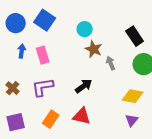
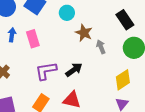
cyan circle: (85, 29) -> (67, 13), moved
purple L-shape: (43, 87) -> (46, 71), moved
yellow diamond: (133, 96) -> (123, 80), turned -45

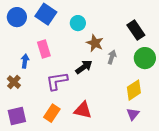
blue arrow: (12, 35) -> (25, 61), moved
gray arrow: (101, 47) -> (112, 57), turned 40
black arrow: (74, 70) -> (84, 67), moved

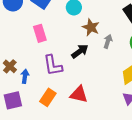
blue arrow: (25, 61) -> (25, 76), moved
purple L-shape: (57, 81) -> (53, 65), turned -90

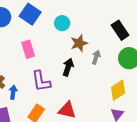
brown star: (91, 27) -> (79, 43), turned 30
black arrow: (80, 51) -> (68, 67), turned -36

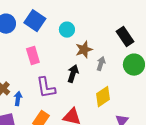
yellow diamond: (118, 90) -> (103, 97), moved

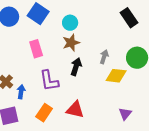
black rectangle: (125, 37) -> (129, 18), moved
brown star: (84, 50) -> (71, 43), moved
yellow diamond: (103, 97) -> (116, 76), moved, turned 40

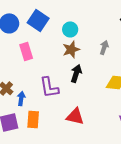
pink rectangle: (36, 49) -> (26, 51), moved
gray arrow: (104, 57) -> (104, 47), moved
orange rectangle: (44, 113) -> (33, 119), moved, turned -30

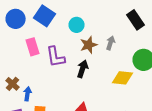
brown star: (71, 49) -> (89, 45), moved
purple L-shape: (49, 87) -> (56, 57), moved

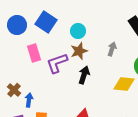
brown star: (89, 45) -> (79, 51), moved
purple L-shape: (56, 57) -> (57, 63), turned 80

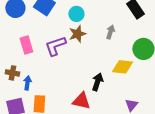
pink rectangle: (34, 53) -> (26, 45), moved
black arrow: (84, 75) -> (97, 82), moved
brown cross: (14, 90) -> (12, 73), turned -32

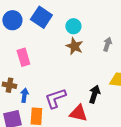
brown star: (77, 34) -> (74, 46), turned -30
purple L-shape: (55, 46) -> (55, 98), moved

